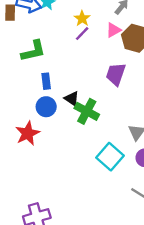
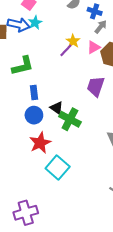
yellow star: (82, 18) -> (73, 41), moved
red star: (28, 133) -> (40, 143), moved
cyan square: (110, 157) -> (58, 168), moved

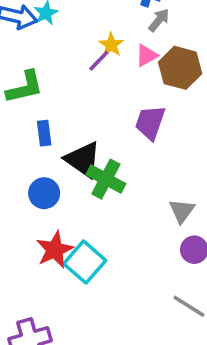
black triangle: (57, 108) -> (83, 160), size x1.6
blue circle: (34, 115) -> (44, 193), moved
red star: (40, 143) -> (55, 250), moved

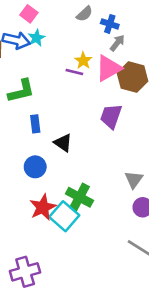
pink triangle: (147, 55) -> (109, 68), size x1.6
purple line: (99, 61) -> (74, 72), turned 60
black triangle: (83, 160) -> (63, 143), size x0.7
green cross: (106, 179) -> (79, 197), moved

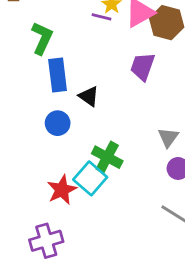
green L-shape: (21, 91) -> (42, 38), turned -52
blue rectangle: (35, 124) -> (58, 75), size x1.6
red star: (43, 207) -> (62, 190), moved

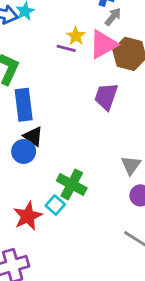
black triangle: (89, 96) -> (33, 136), moved
cyan square: (90, 178) -> (55, 205), size x0.6

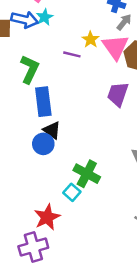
pink triangle: (103, 44) -> (115, 47), turned -36
purple line: (66, 48) -> (72, 54), moved
red star: (28, 216) -> (47, 217), moved

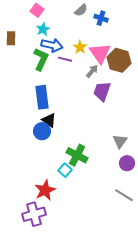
blue arrow: (25, 20) -> (52, 45), moved
gray arrow: (124, 22) -> (92, 71), moved
green L-shape: (30, 69) -> (41, 59), moved

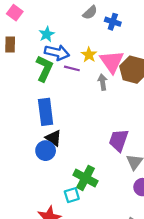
pink square: (37, 10) -> (15, 13), moved
gray arrow: (92, 71) -> (103, 82), turned -48
purple trapezoid: (102, 91) -> (119, 140), moved
cyan square: (65, 170) -> (72, 195), turned 32

